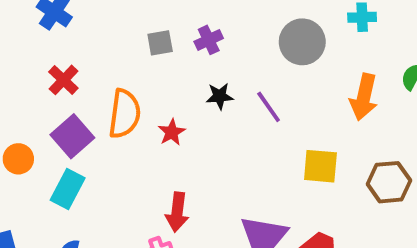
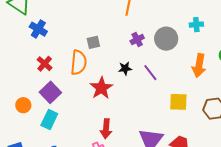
purple cross: (209, 40) -> (137, 40), moved
orange semicircle: (125, 114) -> (79, 62), moved
red star: (172, 132) -> (101, 88), size x1.6

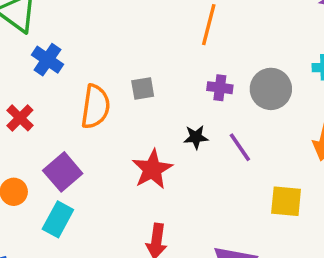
purple cross: (137, 40) -> (220, 88), turned 32
orange semicircle: (79, 62) -> (95, 107), moved
red cross: (45, 64) -> (20, 118), moved

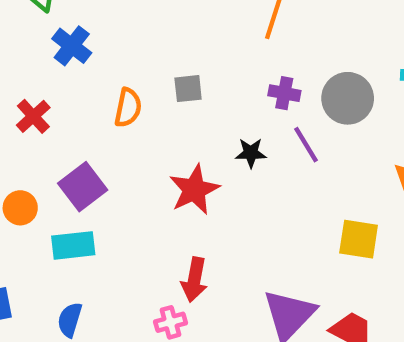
orange semicircle: (95, 107) -> (128, 108), size x0.7
purple line: (240, 147) -> (306, 145), moved
cyan rectangle: (58, 219) -> (73, 245), turned 52

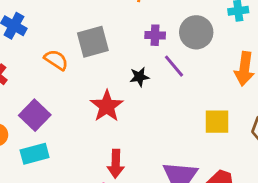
gray square: (188, 89) -> (93, 42), size x1.6
orange semicircle: (128, 108) -> (56, 60), turned -60

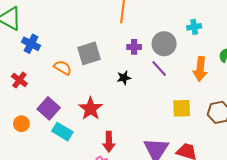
purple line: (174, 66) -> (159, 68), moved
red star: (107, 106) -> (91, 109), moved
cyan rectangle: (35, 154) -> (62, 132), moved, turned 48

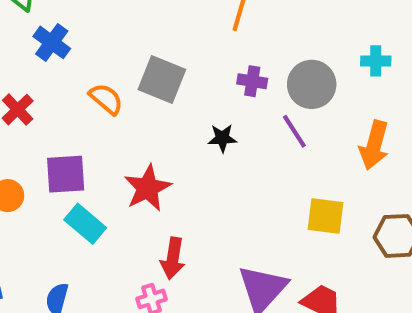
gray square: (89, 53) -> (162, 79), turned 30
purple square: (49, 108) -> (66, 174), turned 35

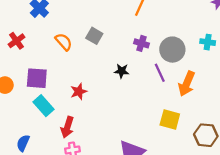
gray square: (162, 79) -> (94, 36), size x0.7
orange arrow: (374, 145) -> (187, 84), moved
red star: (147, 188) -> (79, 92), size x0.7
red arrow: (173, 258) -> (67, 127), moved

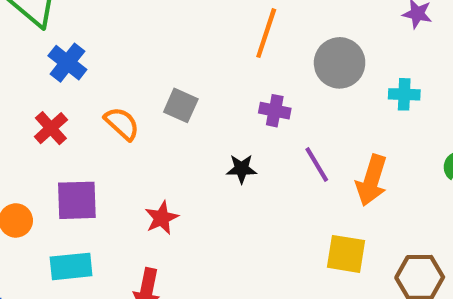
red cross: (16, 41) -> (51, 128), moved
gray circle: (172, 50) -> (340, 63), moved
cyan rectangle: (43, 106) -> (71, 266), moved, turned -48

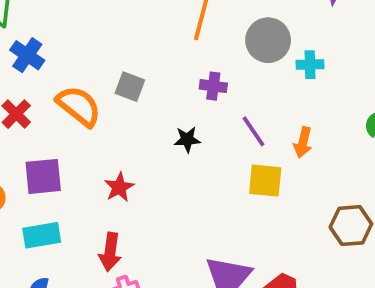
cyan cross: (404, 94) -> (310, 65), moved
orange semicircle: (122, 124) -> (79, 106), size x1.4
orange arrow: (372, 180) -> (303, 142), size x0.7
yellow square: (346, 254) -> (265, 181), moved

